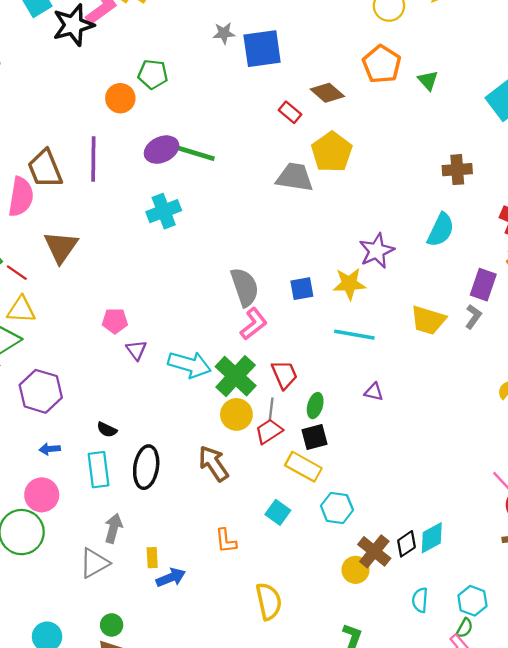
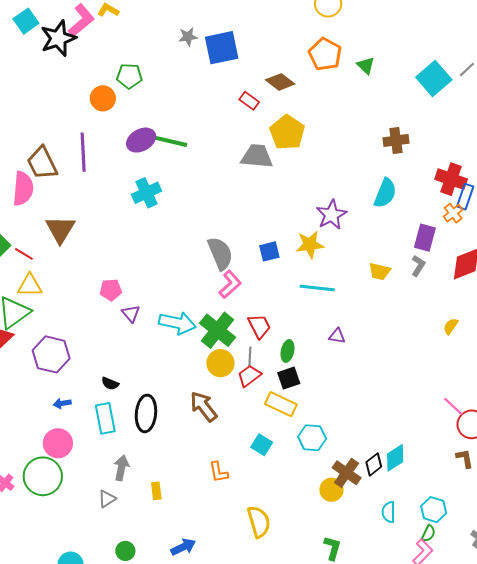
yellow trapezoid: (428, 320) -> (380, 271), size x0.7
gray triangle: (94, 563) -> (107, 499), size x0.7
blue arrow: (171, 578) -> (183, 547), moved

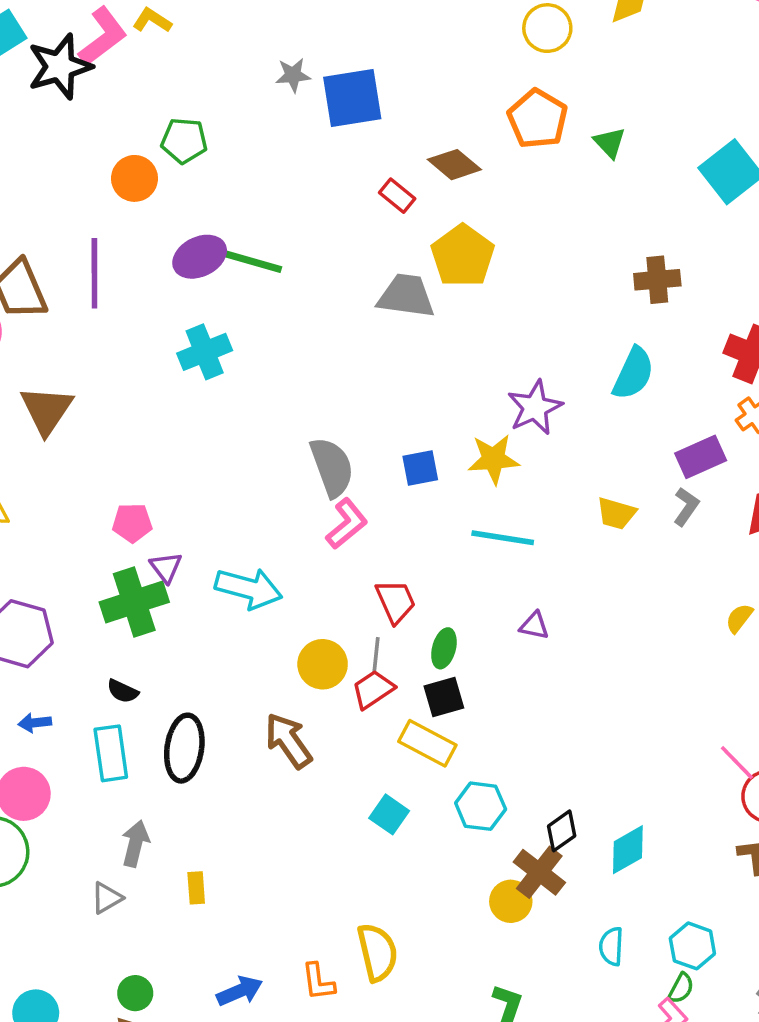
purple rectangle: (425, 238) -> (701, 457), turned 48
green cross: (217, 330) -> (134, 602), moved, turned 30
black diamond: (374, 464) -> (562, 831), moved
orange L-shape: (219, 472) -> (318, 982), moved

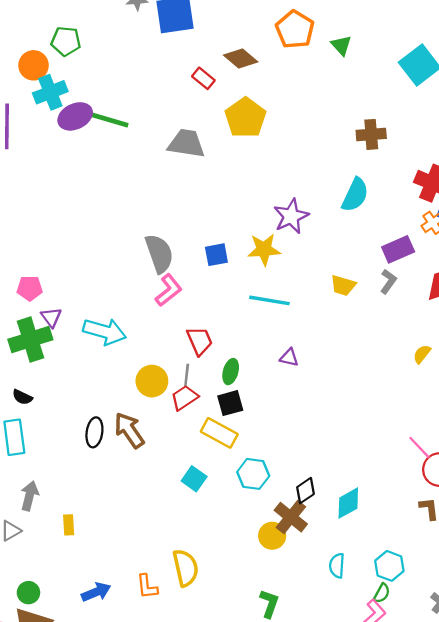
gray trapezoid: (406, 296) -> (186, 143), moved
cyan cross: (205, 352) -> (50, 92), moved
black ellipse: (184, 748) -> (94, 432), moved, size x0.7

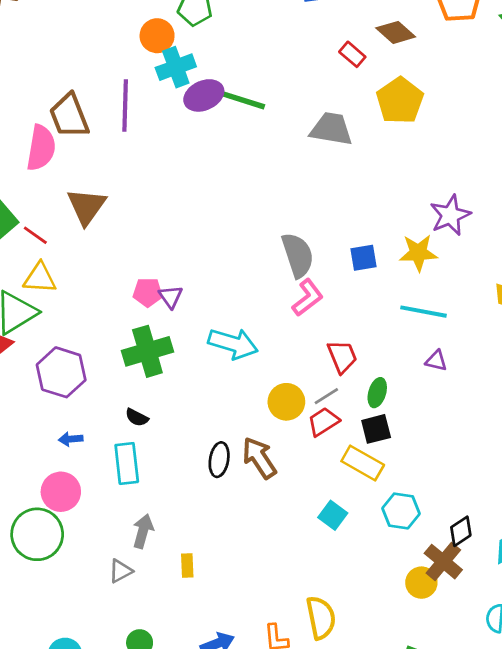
purple triangle: (51, 317) -> (171, 297), moved
purple triangle: (289, 357) -> (436, 361), moved
gray line: (187, 375) -> (326, 396), turned 50

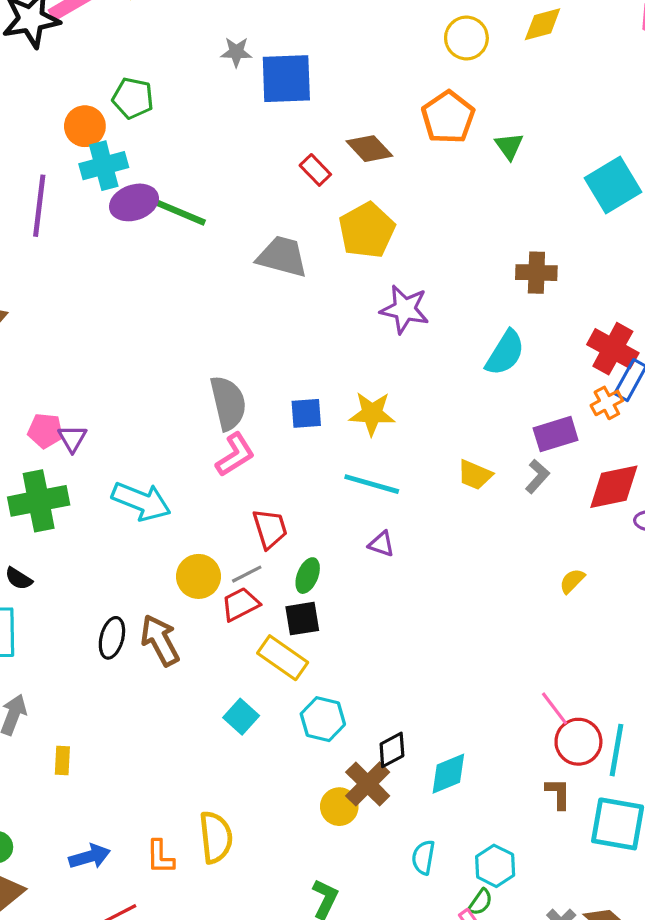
purple star: (450, 215) -> (405, 309), moved, turned 30

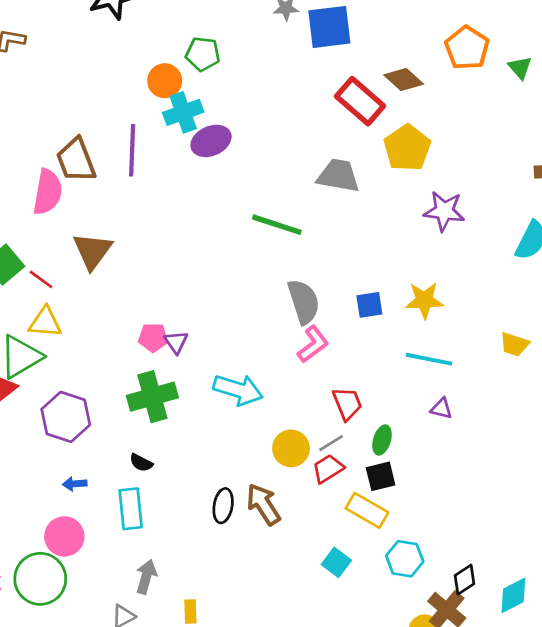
red rectangle: (315, 170) -> (360, 101), size x1.8
green line: (177, 211) -> (277, 225), moved

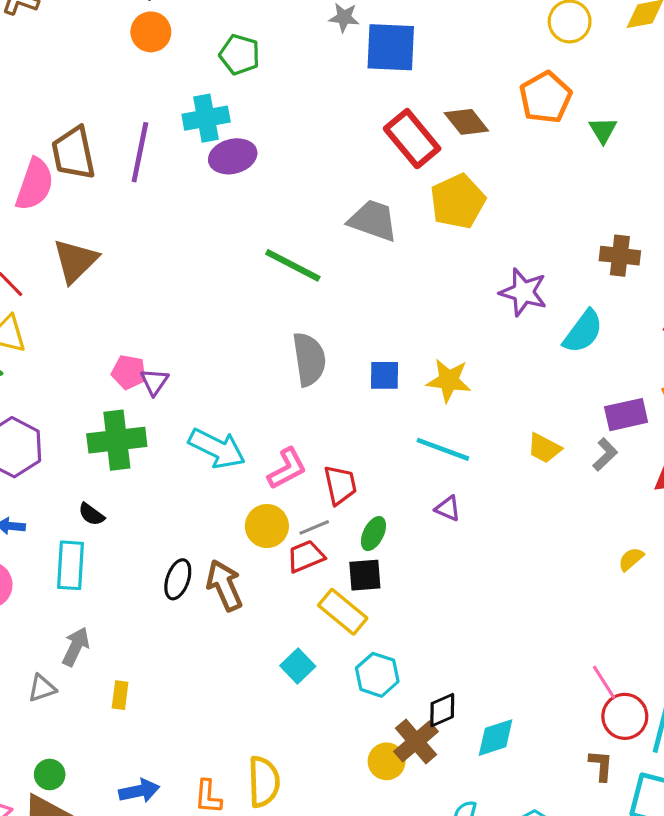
orange circle: (165, 81) -> (151, 32), moved
purple star: (444, 211) -> (523, 292), moved
pink L-shape: (313, 344) -> (287, 469), moved

